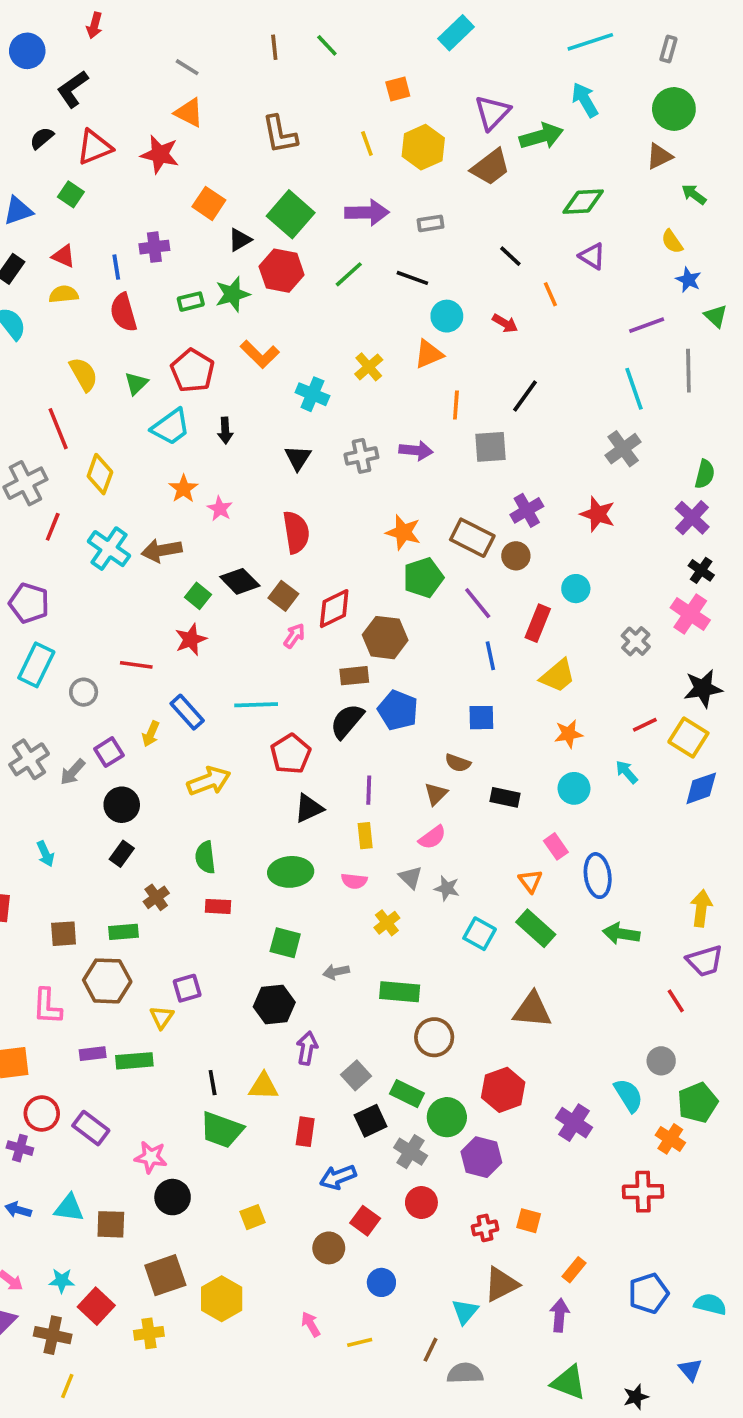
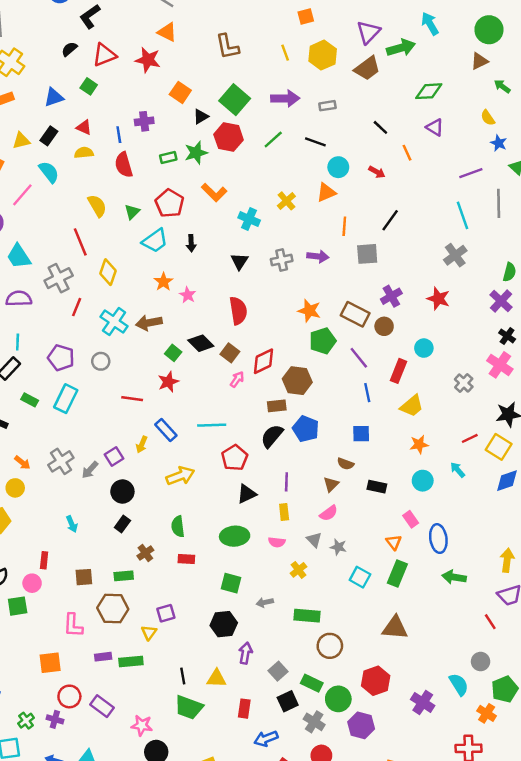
gray circle: (84, 692) -> (101, 361), moved
green rectangle: (536, 928) -> (397, 573), turned 70

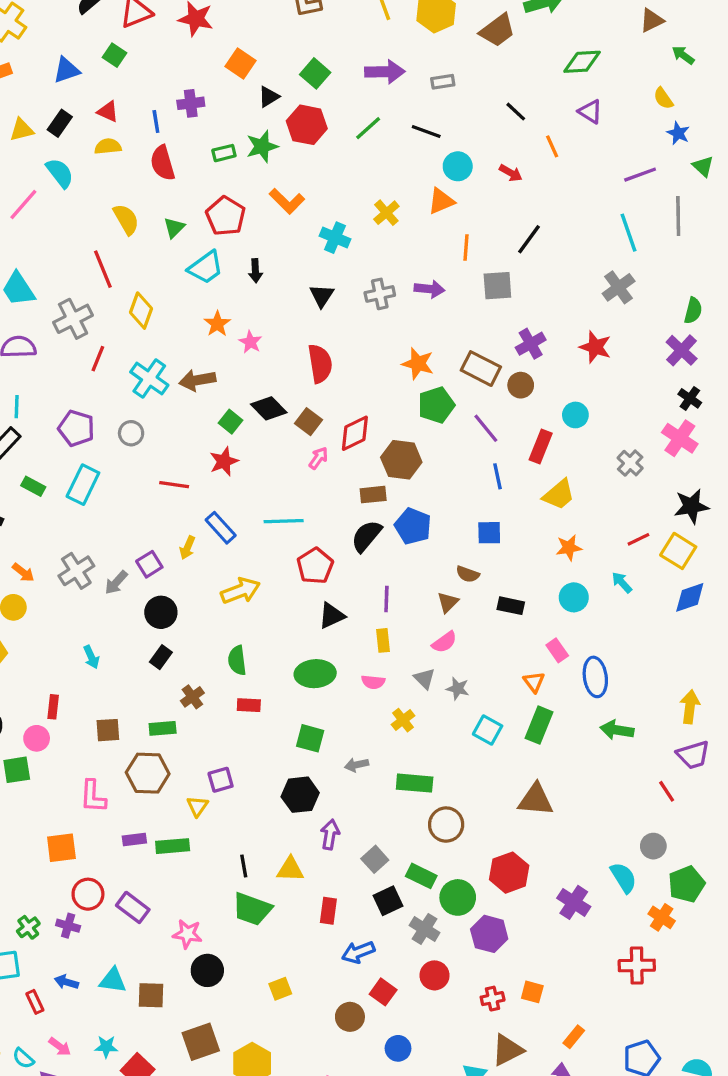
green square: (235, 100) -> (315, 73), size x0.7

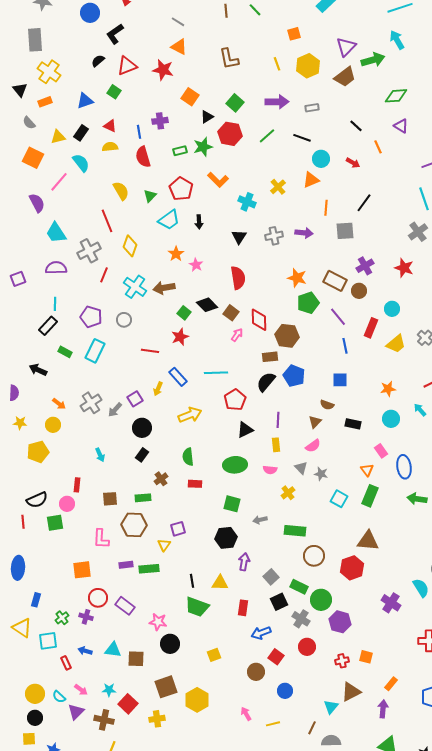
red diamond: (355, 433) -> (259, 320), turned -65
yellow trapezoid: (559, 495) -> (396, 344), moved
red hexagon: (509, 873) -> (352, 568), moved

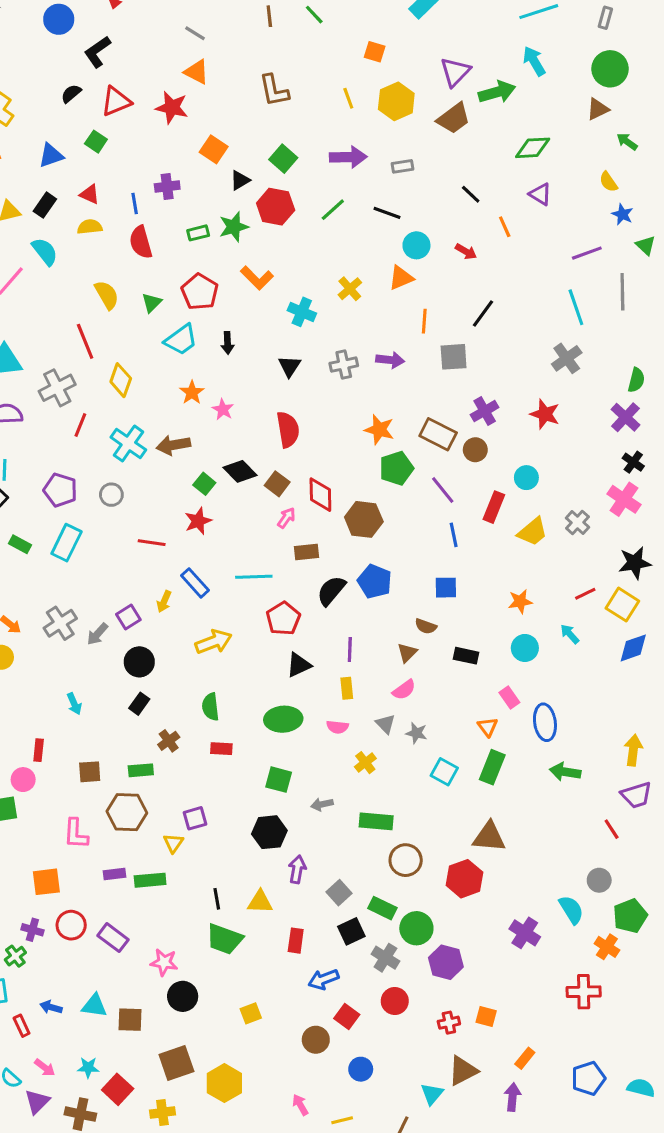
orange square: (294, 34) -> (375, 52), turned 32
brown rectangle: (270, 357) -> (306, 552), moved
purple cross: (86, 617) -> (32, 930), moved

